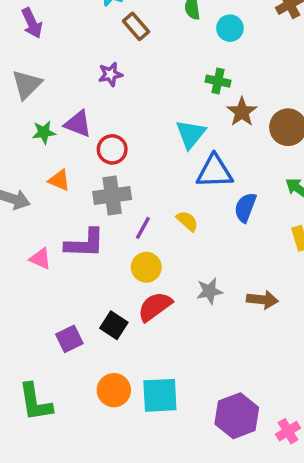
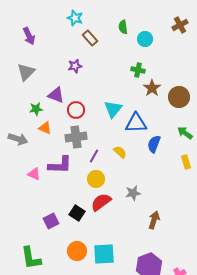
green star: (44, 132) -> (36, 109), moved
cyan triangle: (191, 134) -> (113, 109), moved
brown arrow: (262, 300) -> (154, 220), moved, turned -78

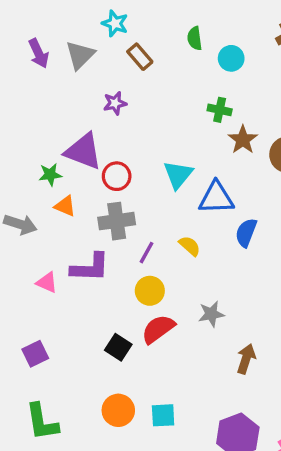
gray triangle: (26, 72) -> (80, 55), moved
purple triangle: (56, 95) -> (83, 151), size x1.4
purple square: (51, 221) -> (35, 354), moved
cyan square: (104, 254) -> (163, 415), size x0.7

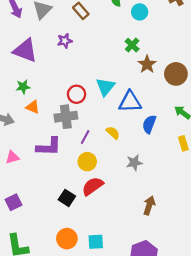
green cross: (220, 110) -> (132, 45), turned 32
purple triangle: (83, 151) -> (25, 50), moved
red circle: (117, 176) -> (77, 94), moved
pink triangle: (47, 282) -> (12, 157), moved, turned -40
gray star: (211, 314) -> (134, 163), moved

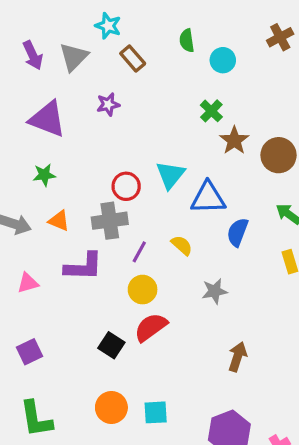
orange triangle: (33, 107) -> (59, 221), moved

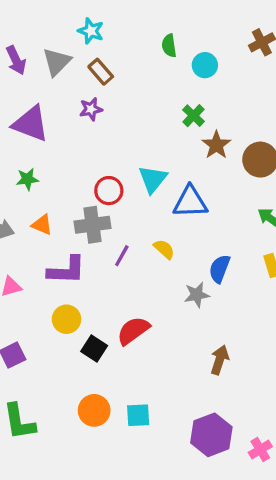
brown rectangle: (133, 59) -> (101, 72), moved
blue semicircle: (238, 232) -> (220, 269), moved
yellow circle: (143, 290) -> (66, 319), moved

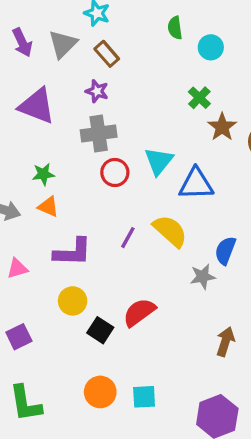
purple star: (91, 109) -> (97, 91), turned 30
green star: (27, 179) -> (43, 174), moved
gray cross: (93, 225) -> (99, 133), moved
yellow semicircle: (164, 249) -> (170, 231), size x1.6

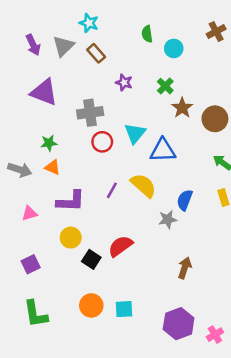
purple star: (97, 91) -> (124, 82), moved

